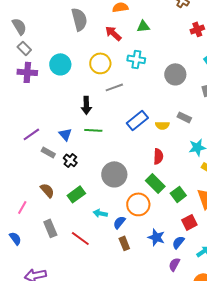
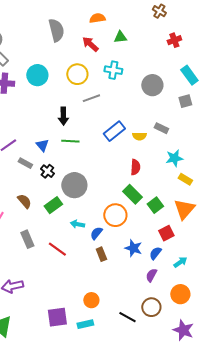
gray circle: (114, 174) -> (74, 185), moved

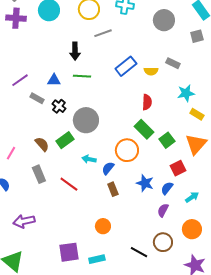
blue triangle: (42, 145) -> (54, 80), turned -48
brown semicircle: (24, 201) -> (42, 144), moved
orange circle: (91, 300) -> (103, 226), moved

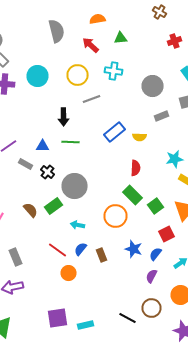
gray rectangle: (173, 63) -> (162, 116), moved, turned -48
blue semicircle: (108, 168) -> (80, 249), moved
gray rectangle: (39, 174) -> (16, 257), moved
orange circle: (103, 226) -> (68, 273), moved

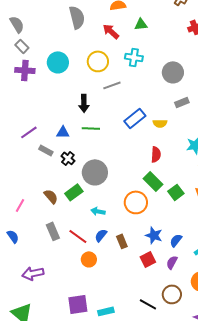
red square: (166, 234) -> (148, 259), moved
gray rectangle: (16, 257) -> (53, 231), moved

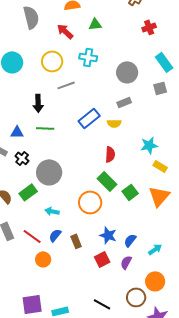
gray rectangle: (182, 102) -> (124, 102), moved
brown circle: (172, 294) -> (136, 297), moved

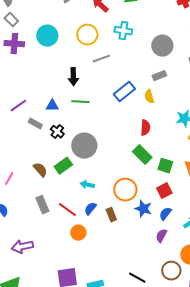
yellow semicircle: (114, 123) -> (149, 97), turned 72
green square: (130, 192) -> (165, 166), turned -35
orange circle: (90, 202) -> (125, 190), moved
red square: (102, 259) -> (164, 191), moved

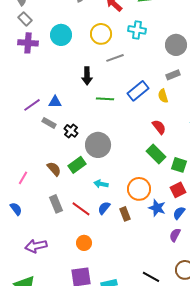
green line: (80, 102) -> (105, 99), moved
blue triangle: (52, 106) -> (55, 102), moved
red semicircle: (145, 128) -> (159, 127), turned -42
orange circle: (78, 233) -> (84, 243), moved

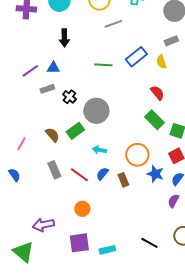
black arrow: (87, 76) -> (64, 38), moved
gray rectangle: (49, 123) -> (47, 89), turned -48
purple arrow: (36, 246) -> (43, 225), moved

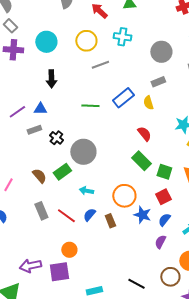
purple square: (79, 243) -> (59, 272), moved

